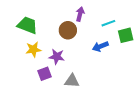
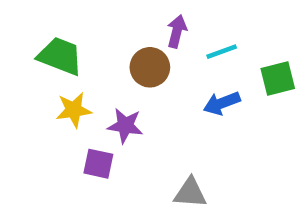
cyan line: (108, 23) -> (222, 52), moved
purple square: (45, 74) -> (98, 164), turned 32
gray triangle: (72, 81) -> (190, 193), moved

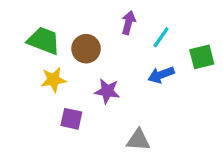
cyan line: (222, 52) -> (161, 37), turned -35
brown circle: (150, 67) -> (86, 49), moved
purple star: (125, 126) -> (107, 91), moved

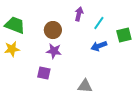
green trapezoid: (44, 41) -> (15, 25), moved
yellow star: (53, 80) -> (12, 49), moved
purple star: (107, 91) -> (54, 51), moved

